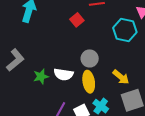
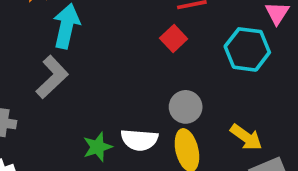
red square: (77, 20) -> (174, 38), moved
gray L-shape: (15, 60) -> (52, 77), moved

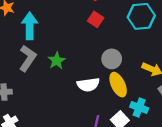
green star: (98, 147) -> (57, 61), moved

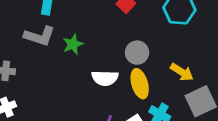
gray L-shape: (28, 58) -> (40, 36), turned 65

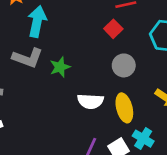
gray circle: (137, 53) -> (124, 65), moved

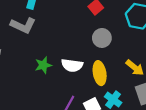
green star: (60, 67) -> (43, 65), moved

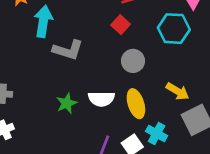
gray L-shape: (23, 25) -> (68, 50), moved

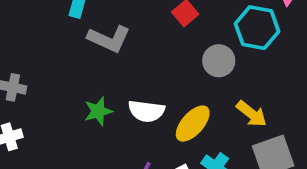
gray circle: (133, 61) -> (219, 61), moved
yellow ellipse: (136, 104) -> (193, 124), turned 52

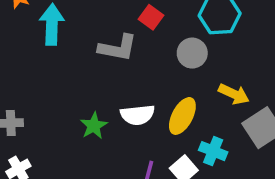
gray L-shape: (109, 39) -> (118, 48), moved

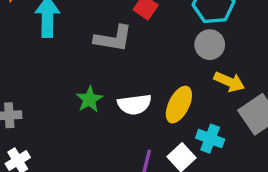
gray circle: (192, 53) -> (210, 45), moved
green star: (94, 126) -> (89, 99), moved

